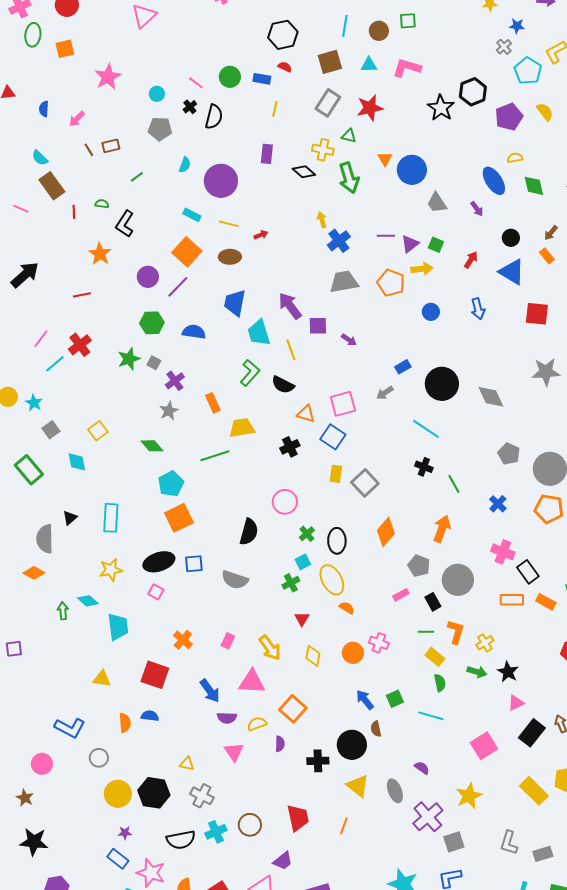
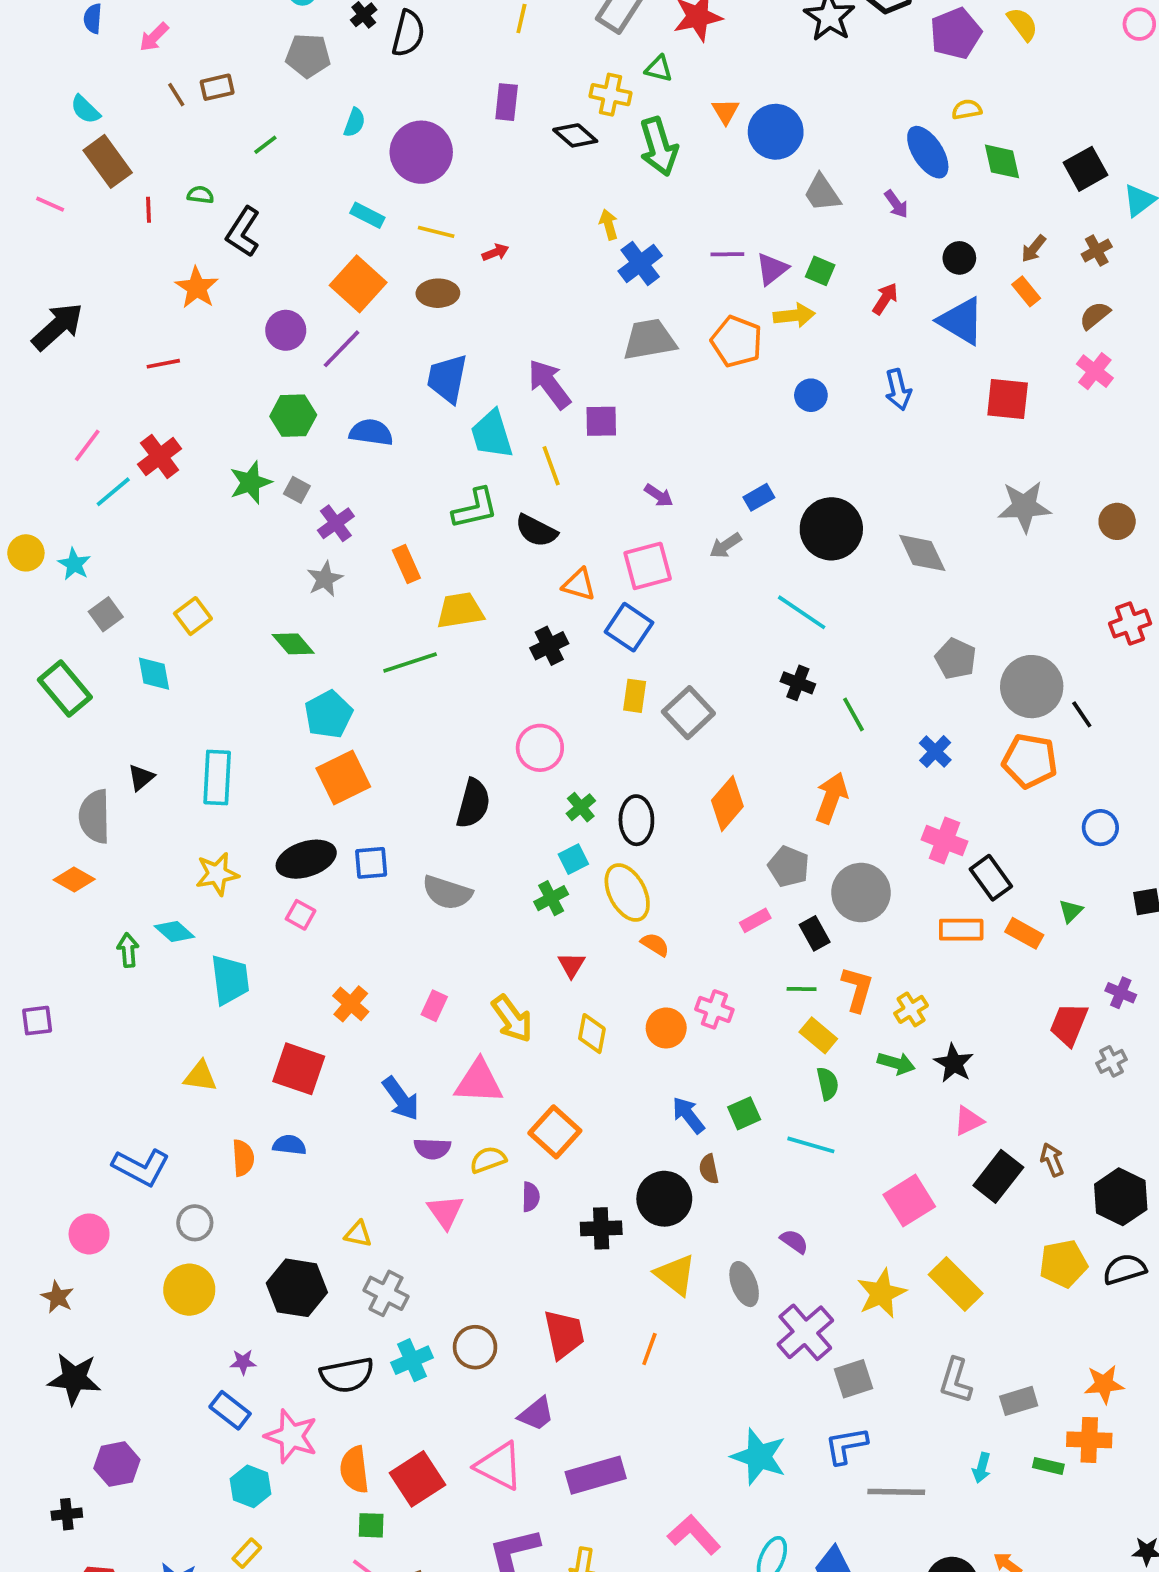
purple arrow: (349, 340) -> (659, 495), moved
green L-shape: (250, 373) -> (475, 508), turned 36
yellow rectangle: (534, 791) -> (956, 1284), moved
yellow circle: (118, 794) -> (189, 1290), moved

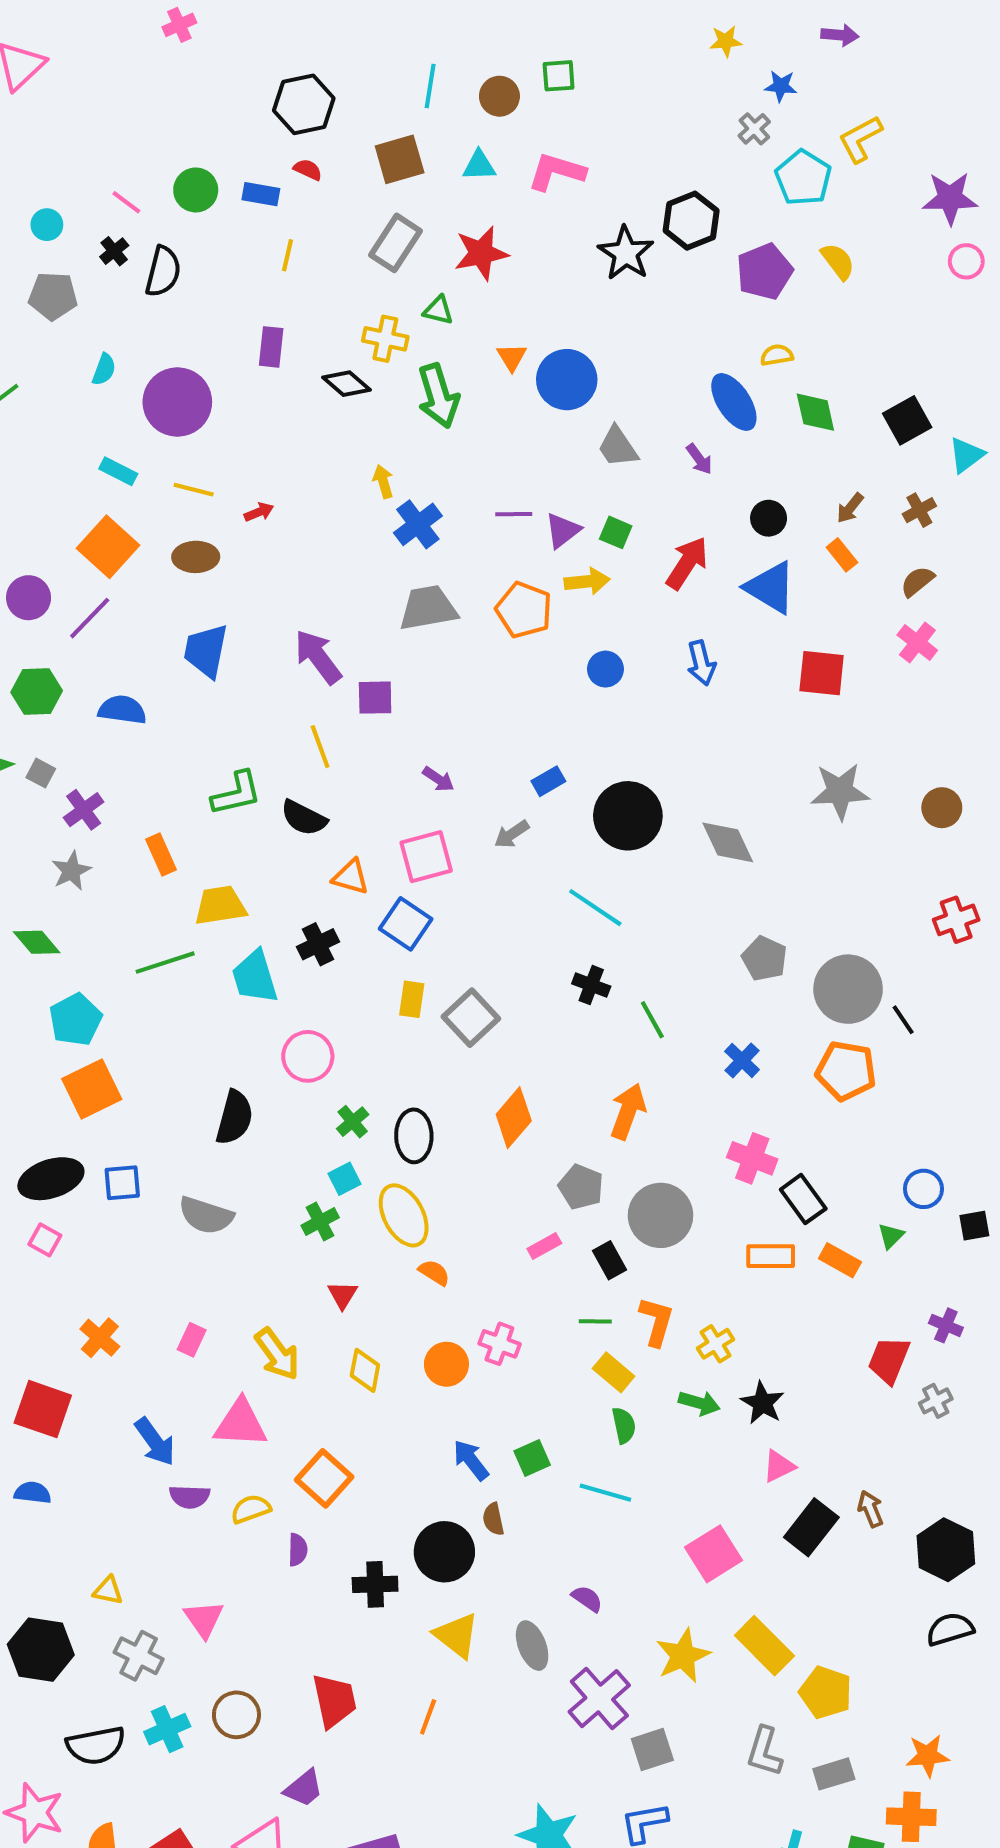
red arrow: (885, 299) -> (687, 563), size x1.5
cyan trapezoid: (492, 434) -> (255, 977), moved
blue circle: (1100, 828) -> (923, 1189), moved
pink triangle: (445, 1212) -> (204, 1619), moved
yellow pentagon: (1063, 1264) -> (826, 1692), moved, turned 30

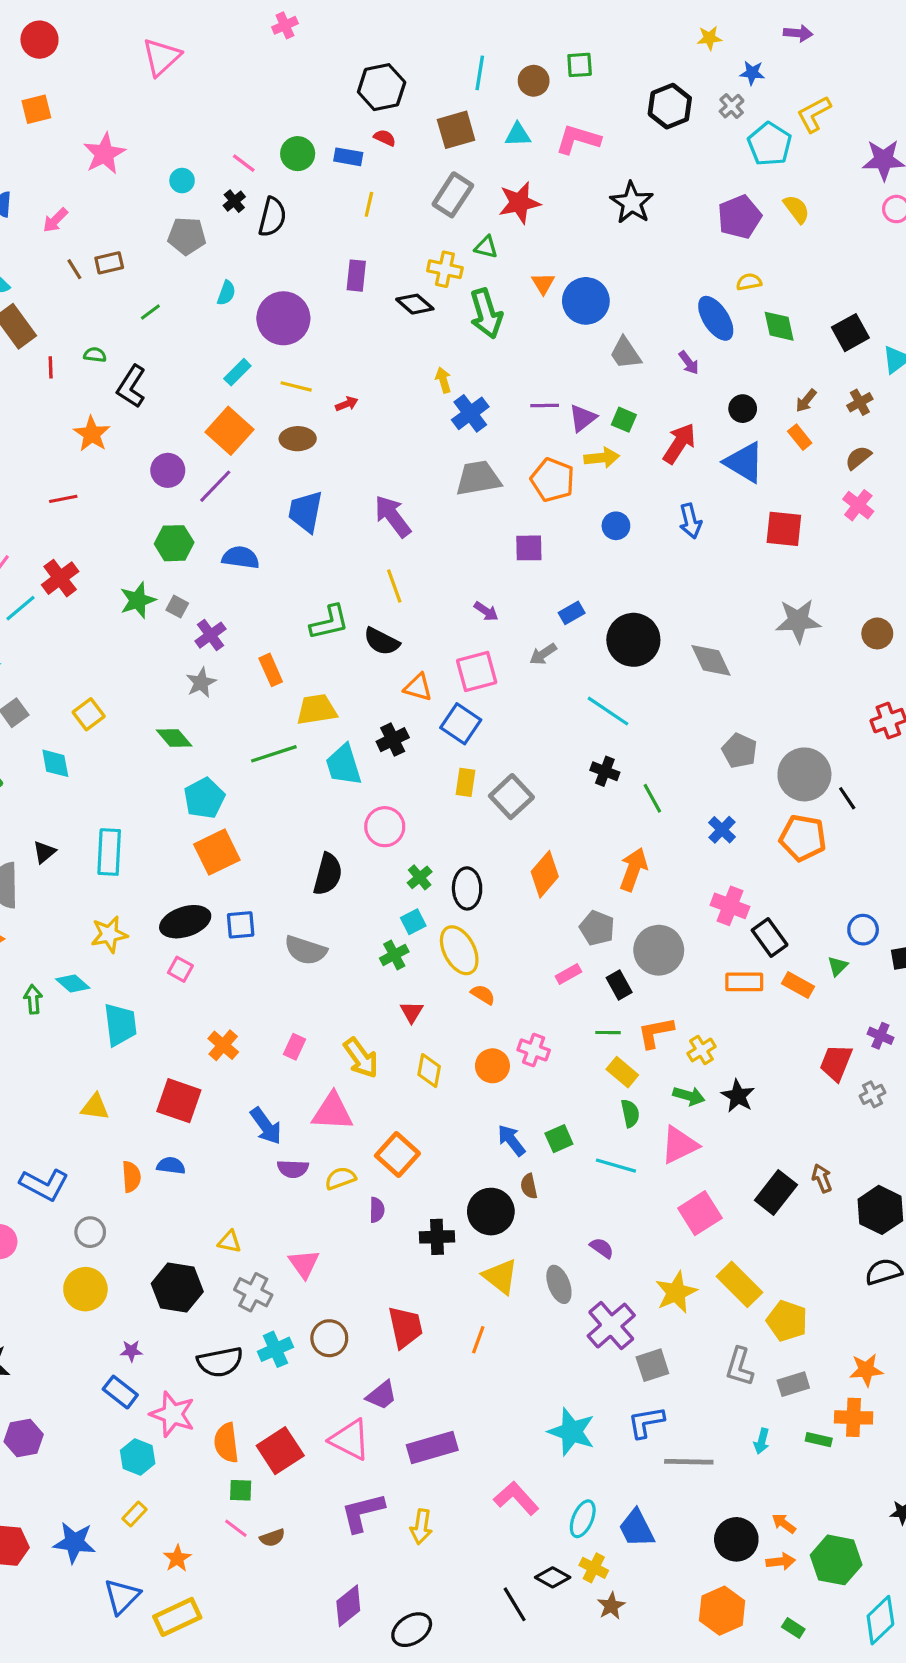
black hexagon: (691, 221) -> (670, 106), moved
cyan rectangle: (118, 471) -> (237, 372), turned -72
purple square: (375, 698) -> (529, 548), moved
orange L-shape: (656, 1321) -> (656, 1033), turned -117
pink triangle: (779, 1466) -> (679, 1145), moved, size x1.5

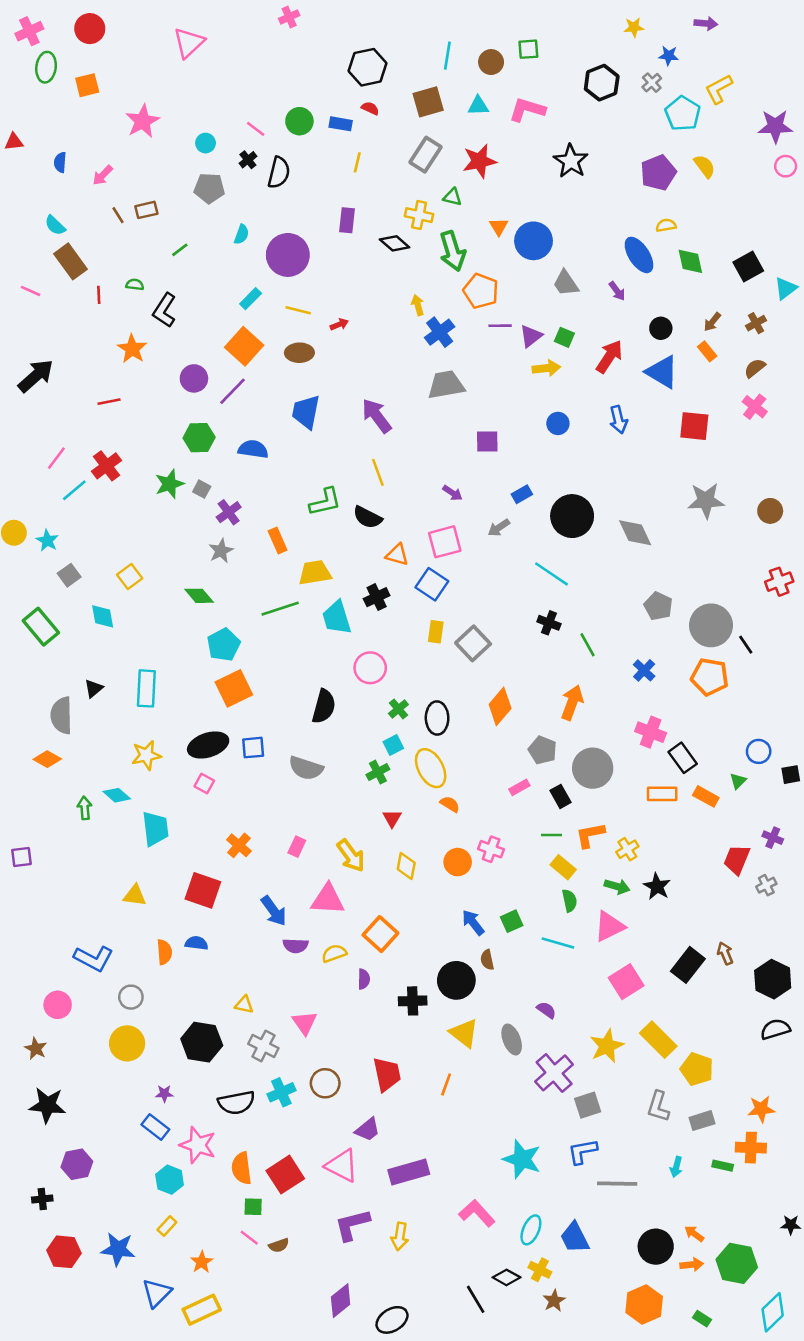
orange pentagon: (553, 480) -> (481, 291), moved

